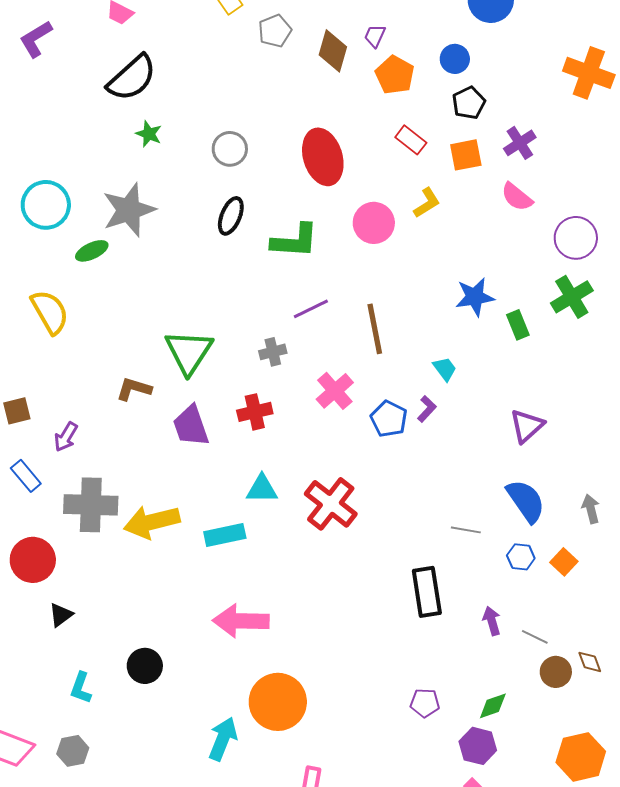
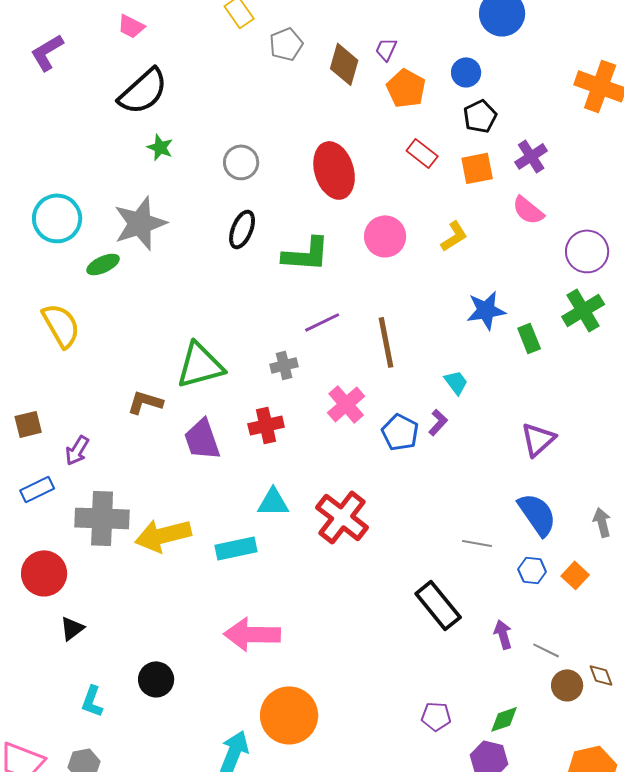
yellow L-shape: (427, 203) -> (454, 236), moved
green triangle: (189, 352) -> (200, 365), turned 42
blue rectangle: (26, 476) -> (37, 489), turned -76
black rectangle: (427, 592) -> (438, 605), turned -30

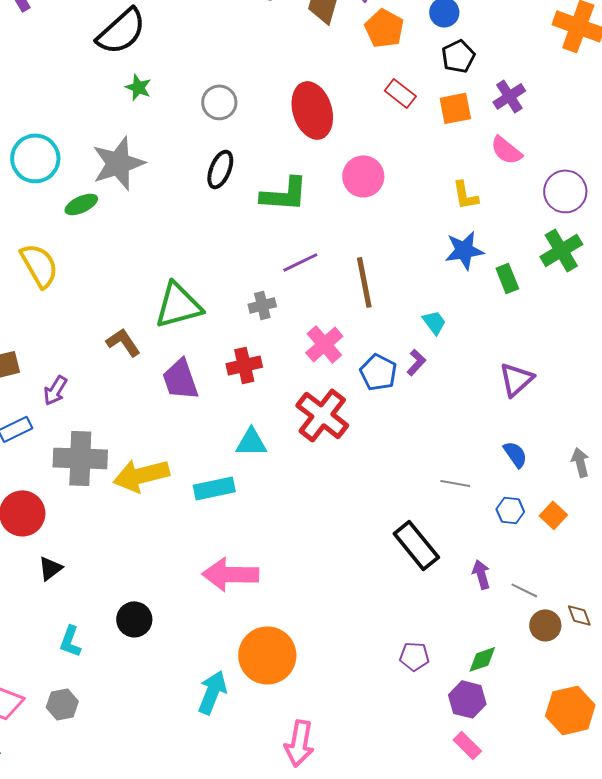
yellow L-shape: (454, 236) -> (465, 195), moved, turned 112
brown L-shape: (145, 402) -> (123, 342), turned 39
blue semicircle: (537, 514) -> (515, 454), size x0.6
red cross: (342, 517) -> (322, 415), moved

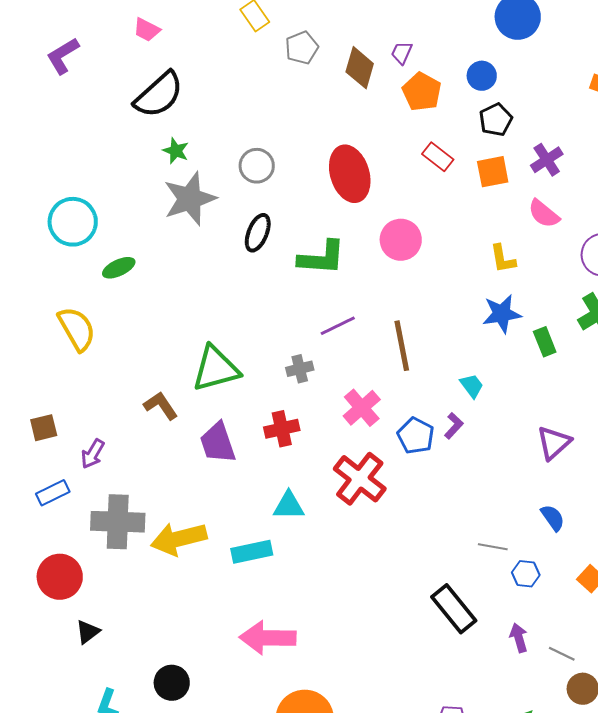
gray star: (118, 163) -> (190, 199), moved
blue hexagon: (510, 510) -> (526, 574), moved

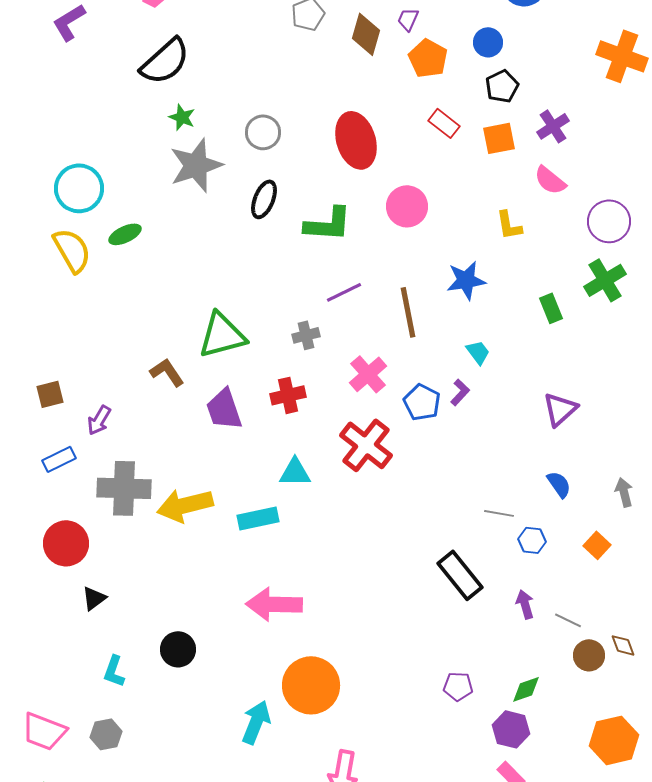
blue star: (502, 314) -> (466, 280), moved
yellow semicircle: (77, 329) -> (72, 250), moved

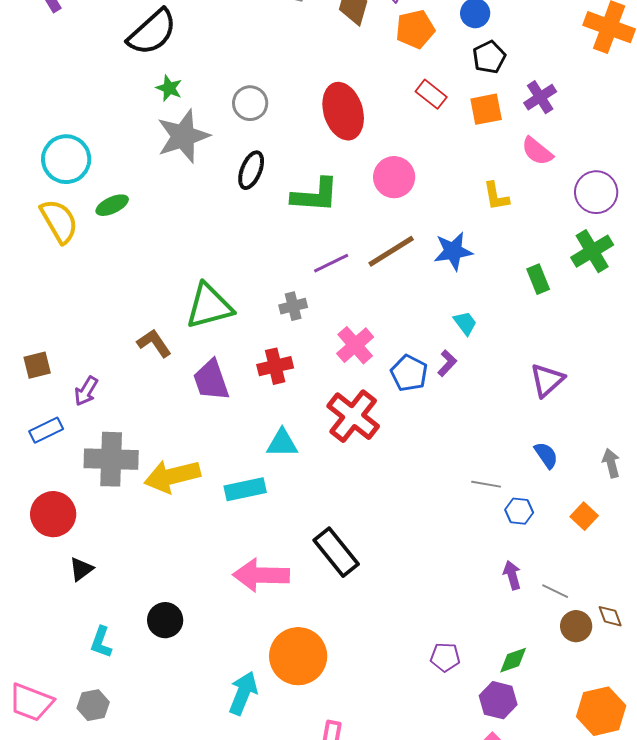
orange pentagon: (428, 58) -> (415, 29), turned 30
brown line: (408, 312) -> (391, 251), moved, turned 69
black rectangle: (460, 575) -> (336, 552), moved

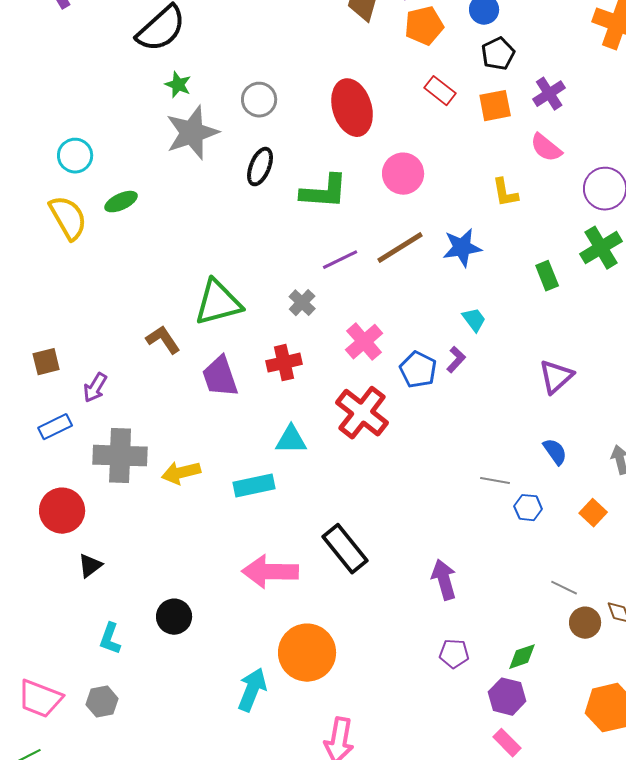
cyan circle: (66, 159) -> (75, 156), size x0.7
gray cross: (293, 306) -> (302, 303), turned -32
yellow arrow: (172, 476) -> (181, 473), size x0.7
purple arrow: (512, 575) -> (444, 580), moved, size x1.4

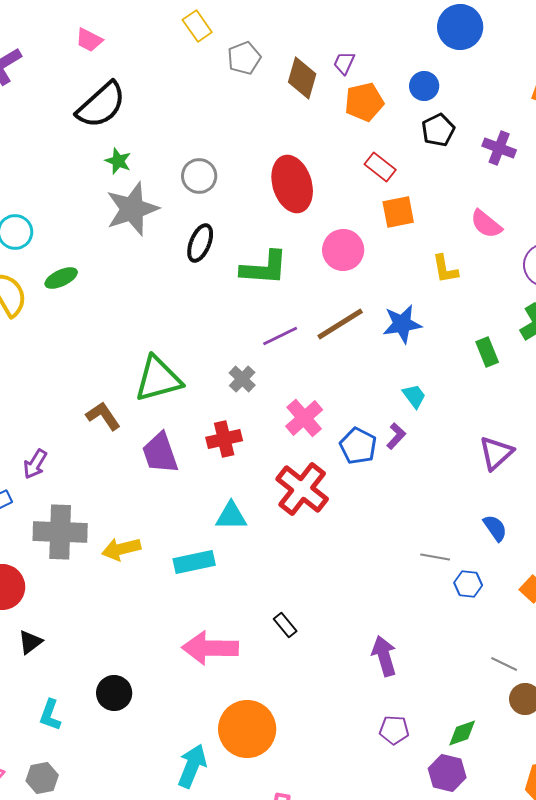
purple cross: (549, 94) -> (499, 148), moved, turned -36
orange square: (495, 106) -> (398, 212), moved
black rectangle: (345, 549) -> (285, 625), size x0.5

